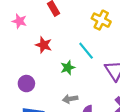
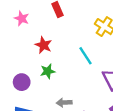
green star: (68, 68) -> (48, 71), moved

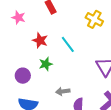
cyan line: (85, 56) -> (68, 44), moved

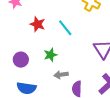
green star: (46, 64) -> (50, 55), moved

